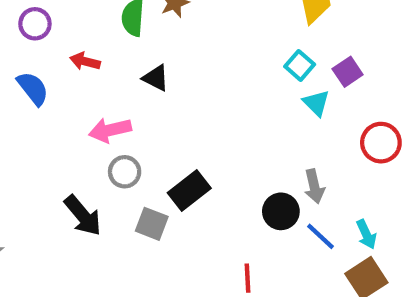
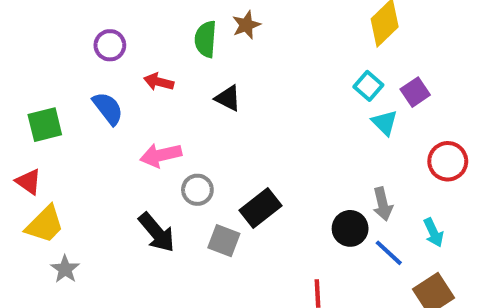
pink arrow: (110, 130) -> (161, 155), moved
cyan arrow: (366, 234) -> (434, 233), moved

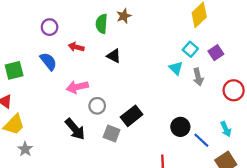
cyan triangle: (385, 123) -> (176, 68), moved
gray arrow: (383, 204) -> (198, 77), moved

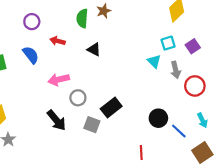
cyan square: (190, 49) -> (168, 43), turned 32
red circle: (234, 90) -> (195, 86), moved

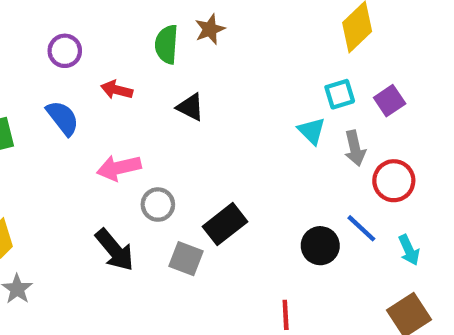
blue line: (179, 131) -> (361, 228), moved

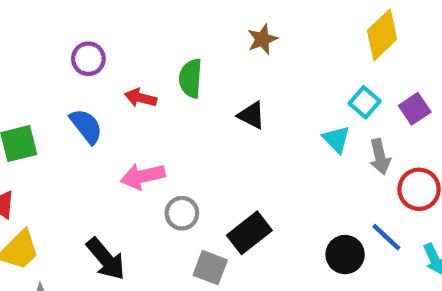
brown star: (210, 29) -> (262, 39), moved
green semicircle: (167, 44) -> (191, 78), moved
cyan square: (340, 94) -> (365, 102), turned -32
black triangle: (190, 107) -> (252, 115), moved
black arrow: (115, 250) -> (106, 259), moved

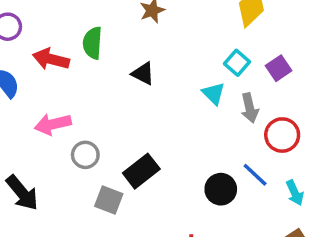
red arrow: (141, 98) -> (51, 59), size x1.4

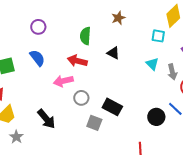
red arrow: (51, 59) -> (77, 61), moved
cyan square: (237, 63) -> (158, 36), moved, turned -32
black rectangle: (141, 171) -> (112, 107), turned 66

